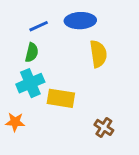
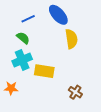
blue ellipse: (80, 21) -> (58, 15), turned 50
green semicircle: (32, 53) -> (23, 38), turned -64

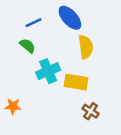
cyan cross: (22, 60) -> (48, 71), moved
yellow rectangle: (44, 71) -> (76, 82), moved

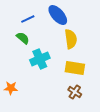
yellow rectangle: (76, 82) -> (75, 68), moved

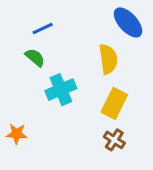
blue ellipse: (58, 15) -> (128, 22), moved
yellow rectangle: (75, 68) -> (114, 103), turned -72

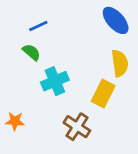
yellow semicircle: (108, 59) -> (120, 63), moved
brown cross: (114, 140) -> (77, 127), moved, size x1.4

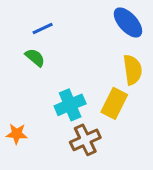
cyan cross: (55, 81) -> (70, 105), moved
brown cross: (77, 127) -> (85, 140), turned 32

